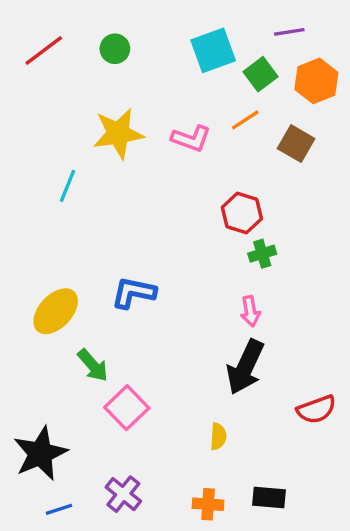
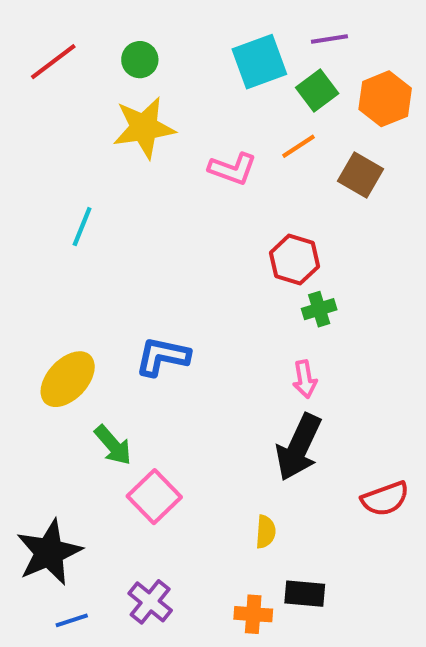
purple line: (289, 32) -> (329, 39), moved
yellow star: (118, 133) -> (144, 128), moved
black rectangle: (269, 497) -> (305, 594), moved

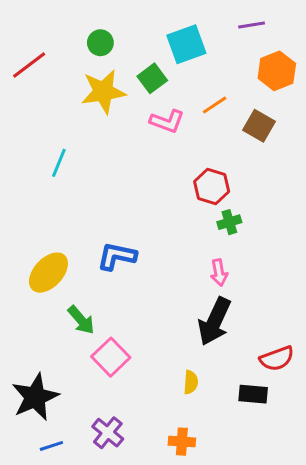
purple line: (329, 39) -> (252, 25), moved
red line: (53, 62) -> (29, 65), moved
green square: (317, 91) -> (152, 78), moved
black rectangle: (305, 594) -> (253, 394), moved

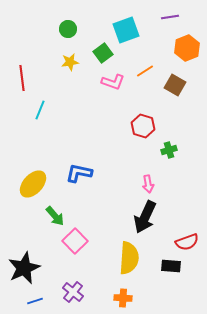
red line: (29, 65) -> (22, 78), moved, turned -60
yellow star: (103, 92) -> (70, 62), size x0.6
green cross: (229, 222) -> (169, 150), moved
yellow semicircle: (191, 382) -> (129, 258), size x2.0

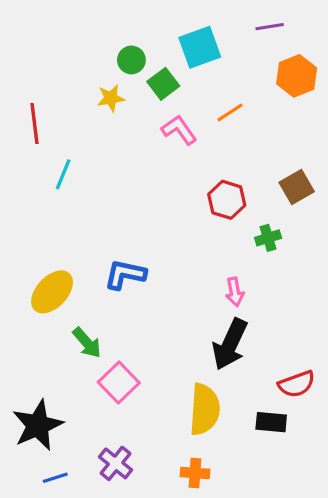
green circle: (68, 29) -> (131, 60), moved
pink L-shape: (113, 82) -> (179, 130), turned -145
brown square: (175, 85) -> (297, 187), moved, turned 30

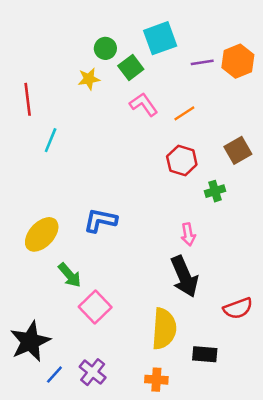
purple line: (270, 27) -> (202, 62), moved
orange line: (230, 112) -> (184, 113), moved
black arrow: (230, 344) -> (184, 276), turned -48
black rectangle: (271, 422) -> (205, 354), moved
blue line: (55, 478) -> (54, 375), moved, turned -30

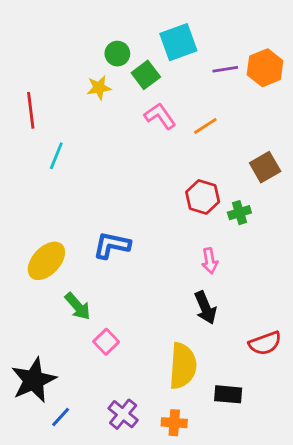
red hexagon: (182, 160) -> (203, 197), moved
black arrow: (184, 276) -> (205, 308), size x0.7
pink square: (95, 307) -> (106, 342), size x0.7
purple cross: (93, 372) -> (123, 414), moved

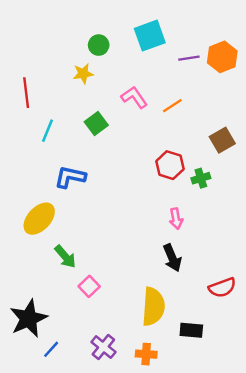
green square: (146, 75) -> (96, 124), moved
blue L-shape: (112, 245) -> (70, 177), moved

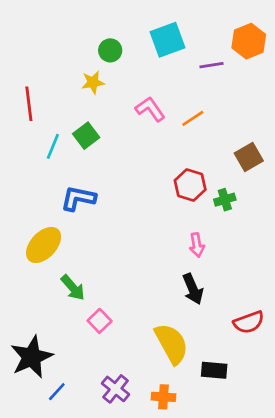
orange hexagon: (222, 57) -> (249, 41), moved
green square: (96, 124) -> (86, 136), moved
yellow semicircle: (153, 307) -> (171, 344), turned -33

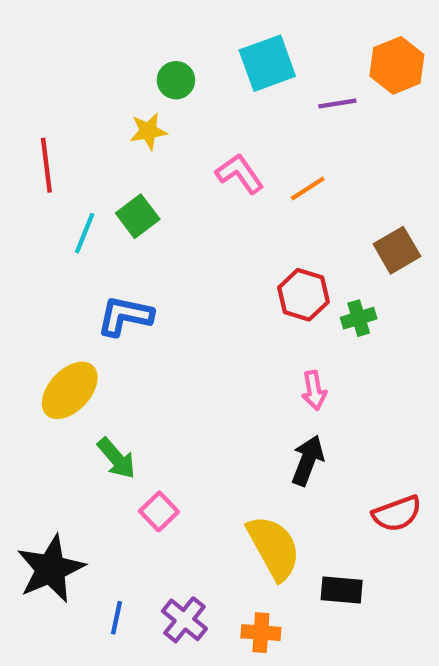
black arrow: (193, 289) -> (308, 460), turned -136
blue line: (57, 392) -> (116, 618), moved, turned -30

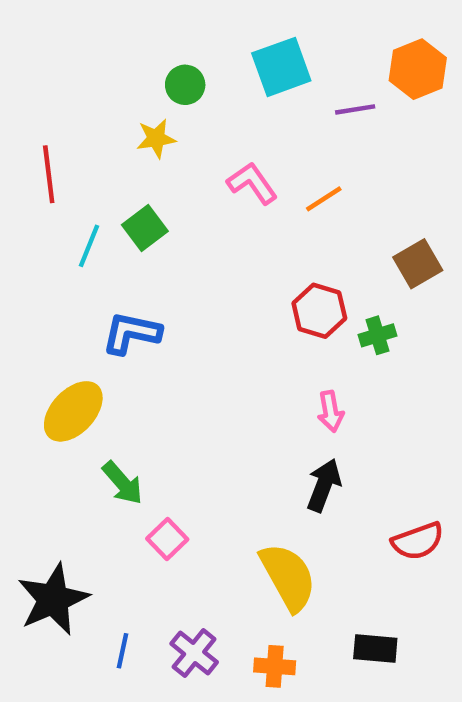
black rectangle: (342, 590) -> (375, 649), moved

